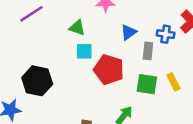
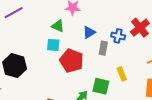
green triangle: (77, 28) -> (58, 26), moved
green square: (147, 84) -> (101, 86), moved

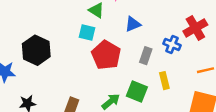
blue cross: (118, 36) -> (172, 44), moved
gray rectangle: (103, 48) -> (146, 56), moved

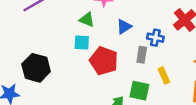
blue cross: (172, 44) -> (155, 38), moved

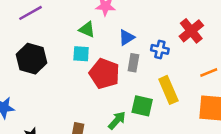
gray rectangle: (142, 55) -> (133, 63), moved
black hexagon: (36, 68) -> (32, 59), moved
yellow rectangle: (164, 75) -> (168, 90), size x1.5

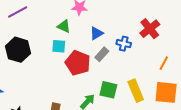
gray rectangle: (133, 63) -> (102, 54), turned 32
orange line: (209, 72) -> (164, 63), turned -40
yellow rectangle: (168, 90) -> (136, 91), moved

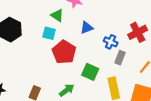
gray rectangle: (102, 54) -> (120, 58), moved, turned -32
green square: (108, 90) -> (90, 72), moved

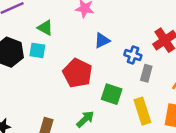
green triangle: (57, 15) -> (45, 28), moved
cyan square: (49, 33) -> (37, 50), moved

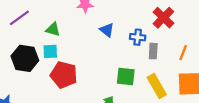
blue triangle: (102, 40) -> (107, 30), turned -42
red pentagon: (77, 73) -> (64, 75), moved

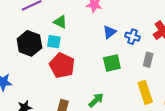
blue triangle: (107, 30) -> (109, 32), turned 32
blue cross: (138, 37) -> (133, 37), moved
green square: (126, 77) -> (112, 63), moved, turned -30

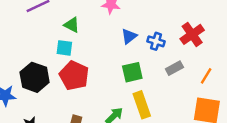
black hexagon: (29, 43) -> (35, 77), moved
gray rectangle: (148, 60) -> (174, 68), turned 48
yellow rectangle: (145, 92) -> (142, 105), moved

